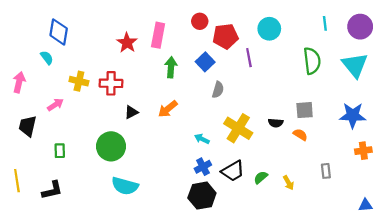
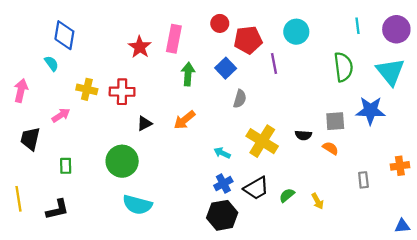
blue star: (353, 115) -> (370, 111), moved
gray rectangle: (326, 171) -> (363, 180), moved

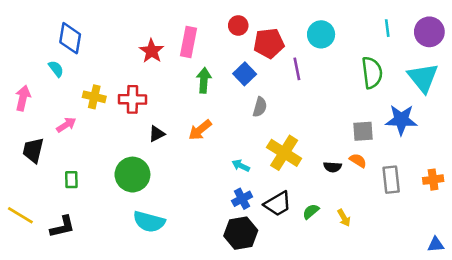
black semicircle: (303, 135) -> (332, 167), moved
gray rectangle: (363, 180) -> (391, 180), moved, size x1.5
yellow line: (18, 199) -> (20, 215), turned -50

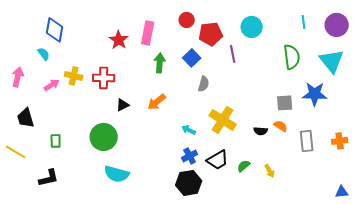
pink arrow: (66, 125) -> (52, 85), moved
black trapezoid: (33, 150) -> (26, 118), turned -30
yellow line: (20, 215) -> (16, 152), moved

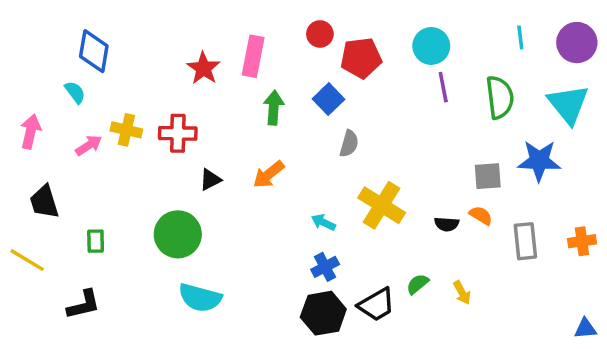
purple line: (233, 54) -> (443, 87), moved
black trapezoid: (218, 160) -> (376, 305), moved

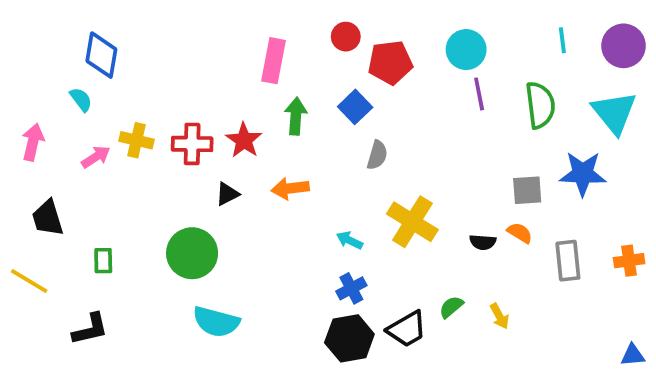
red star: (203, 68) -> (244, 140), moved
orange arrow: (269, 174) -> (290, 188), turned 32

